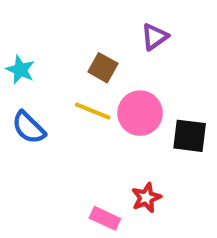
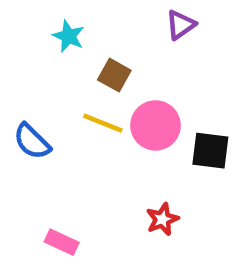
purple triangle: (154, 37) -> (181, 25), moved
cyan star: (20, 70) -> (69, 36), moved
pink rectangle: (105, 218) -> (62, 242), moved

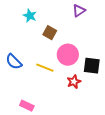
yellow line: (103, 123) -> (45, 68), moved
red star: (162, 219) -> (74, 82), moved

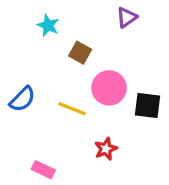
blue semicircle: (14, 62) -> (22, 99), turned -90
red star: (74, 82) -> (106, 149), moved

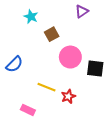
brown square: (80, 53) -> (52, 34), turned 32
yellow line: (72, 109) -> (47, 87), moved

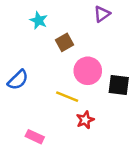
yellow line: (47, 87) -> (67, 97), moved

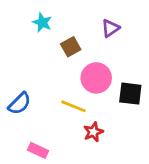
purple triangle: (102, 14) -> (110, 28), moved
blue semicircle: (18, 80) -> (20, 103), moved

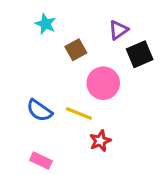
black square: (130, 94) -> (140, 54), moved, turned -30
blue semicircle: (20, 103) -> (39, 110), moved, turned 80

